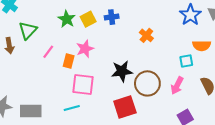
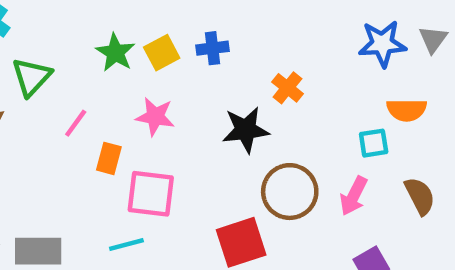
blue star: (190, 15) -> (382, 44), turned 30
pink star: (85, 49) -> (155, 117), turned 30
orange rectangle: (69, 61) -> (109, 158), moved
black star: (122, 71) -> (246, 130), moved

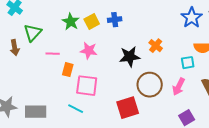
blue star: (382, 44) -> (192, 18), turned -30
orange cross: (287, 88) -> (156, 46), moved
pink line: (76, 123) -> (53, 54), turned 56
cyan line: (126, 244) -> (76, 109), turned 42

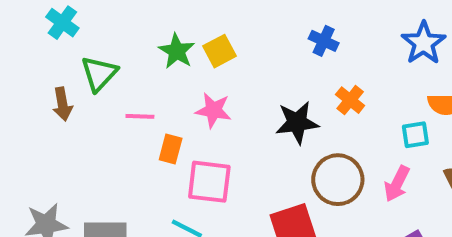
blue cross: (115, 20) -> (324, 41), moved, turned 32

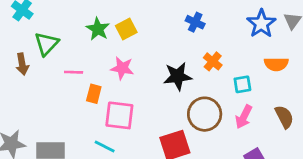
cyan square: (415, 135) -> (242, 84), moved

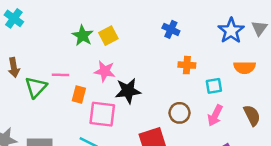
green triangle: (46, 44) -> (36, 87), moved
orange cross: (213, 61) -> (187, 65), turned -35
black star: (178, 76) -> (128, 91), moved
brown circle: (205, 114) -> (180, 113), size x0.7

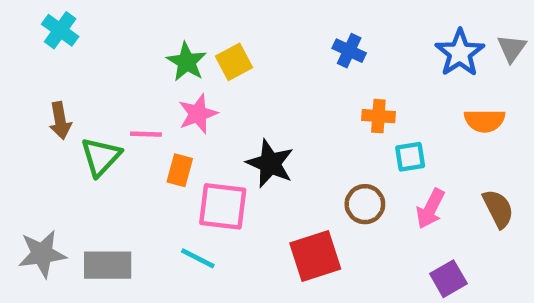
pink star: (105, 71) -> (198, 114), moved, turned -30
cyan square: (214, 86) -> (410, 157), moved
black star: (128, 91) -> (270, 163), turned 30

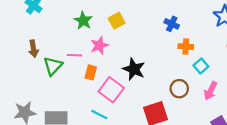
blue cross: (349, 51) -> (172, 24), moved
green star: (187, 62) -> (83, 21), moved
cyan square: (410, 157) -> (201, 66), turned -32
pink square: (223, 206) -> (111, 90), turned 30

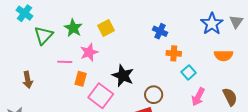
brown arrow: (33, 49) -> (28, 80), moved
green triangle: (53, 66) -> (44, 35), moved
brown circle: (179, 89) -> (154, 95), moved

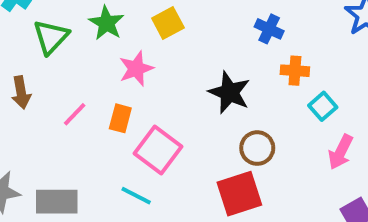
pink line: (65, 62) -> (75, 114), moved, turned -48
black star: (123, 76) -> (229, 92), moved
brown arrow: (28, 80) -> (21, 92), moved

